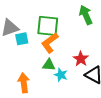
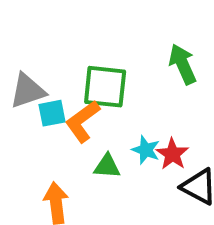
orange L-shape: (50, 43) -> (83, 121), moved
cyan star: (61, 75) -> (146, 150), moved

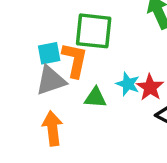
gray triangle: (27, 91) -> (51, 81), moved
orange L-shape: (83, 121) -> (75, 60), turned 138

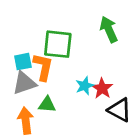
cyan star: (128, 84) -> (85, 86), turned 30
green triangle: (95, 98) -> (47, 105), moved

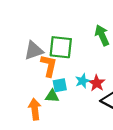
cyan square: (23, 62) -> (60, 85), moved
gray triangle: (24, 83) -> (34, 50), moved

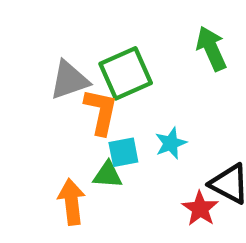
green square: (61, 47) -> (126, 73), turned -30
red star: (97, 83) -> (200, 209), moved

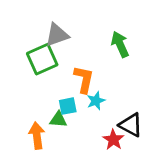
green square: (126, 73) -> (42, 59), moved
gray triangle: (69, 80) -> (57, 35), moved
orange L-shape: (101, 112) -> (84, 79), moved

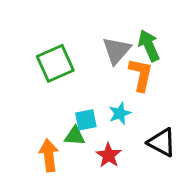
gray triangle: (57, 35) -> (117, 50), moved, turned -30
orange L-shape: (84, 79) -> (141, 75), moved
red star: (113, 140) -> (109, 155), moved

